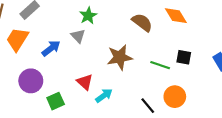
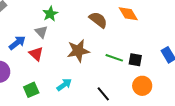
black square: (184, 57) -> (135, 60), moved
red triangle: (85, 82) -> (36, 54), moved
orange circle: (175, 97) -> (142, 86), moved
green square: (56, 101) -> (31, 90), moved

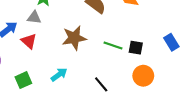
gray triangle: (41, 32) -> (34, 17), turned -40

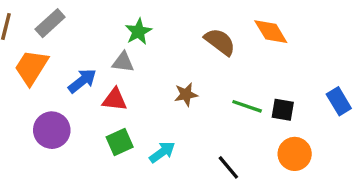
brown star: (74, 38) -> (186, 94), size x0.6
red triangle: (29, 41) -> (115, 100), turned -35
green square: (23, 80) -> (120, 142), moved

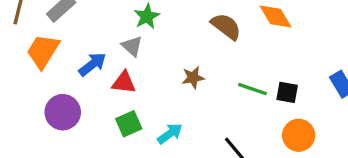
gray triangle: (123, 62) -> (132, 46), turned 35

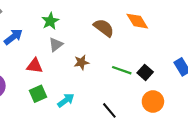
gray triangle: (132, 46) -> (56, 45), moved, turned 40
blue arrow: (92, 64) -> (13, 37), moved
black square: (287, 92) -> (145, 72), turned 32

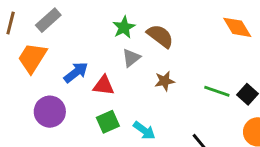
brown semicircle: (104, 28) -> (160, 36), moved
blue arrow: (13, 37) -> (76, 72), moved
cyan arrow: (66, 100) -> (144, 130), turned 72

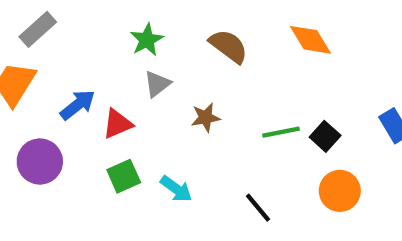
brown semicircle: (160, 36) -> (229, 46), moved
red triangle: (104, 85) -> (117, 124), turned -30
green line: (217, 91) -> (281, 132), turned -30

